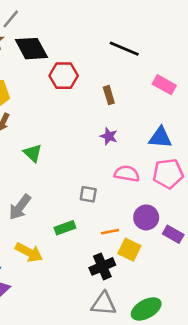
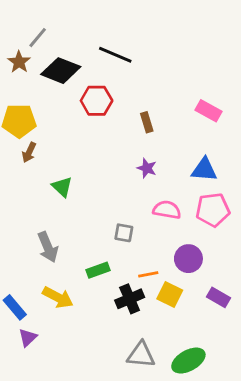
black diamond: (31, 49) -> (61, 71), turned -40
black line: (124, 49) -> (115, 55), moved
gray arrow: (20, 207) -> (48, 247), turned -60
purple rectangle: (173, 234) -> (219, 297), moved
black cross: (102, 266) -> (130, 299), moved

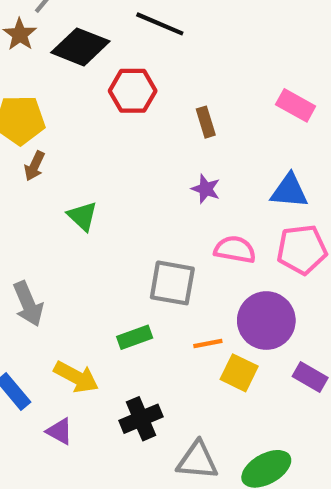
gray square: (124, 233) -> (172, 283), size x1.6
gray arrow: (48, 247) -> (28, 304), moved
purple circle: (188, 259) -> (266, 321), size x1.4
black cross: (130, 299) -> (141, 419), moved
purple triangle: (28, 338) -> (60, 431), moved, turned -48

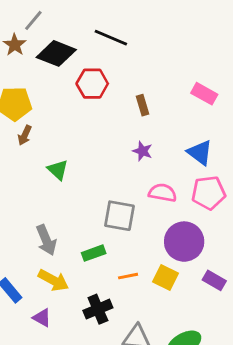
blue triangle: (289, 191) -> (200, 153), turned 32
gray arrow: (28, 304) -> (46, 240), moved
orange line: (208, 344) -> (128, 276), moved

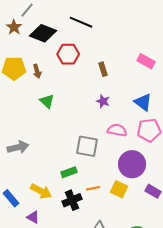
brown arrow: (25, 135) -> (37, 71), moved, turned -40
green triangle: (58, 170) -> (47, 101), moved
gray arrow: (46, 240) -> (18, 147), moved, turned -80
black cross: (98, 309) -> (72, 200), moved

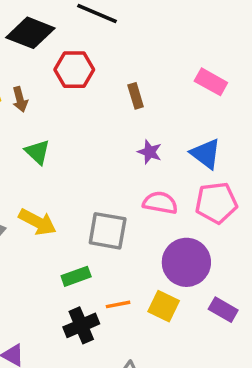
purple star: (103, 101) -> (150, 152), moved
yellow arrow: (41, 191) -> (37, 222), moved

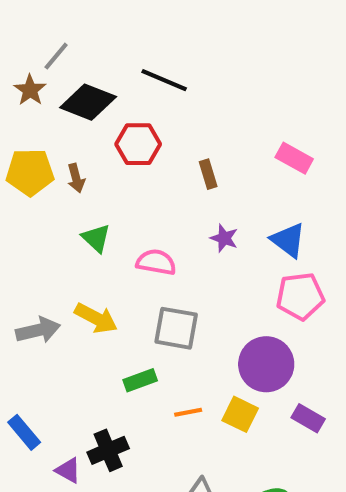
pink semicircle: (160, 203) -> (156, 262), moved
black cross: (81, 325) -> (108, 450), moved

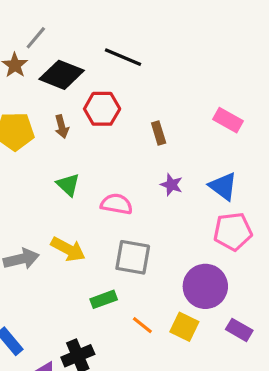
brown arrow: (76, 178) -> (62, 127), moved
orange line: (188, 412) -> (142, 325), turned 50

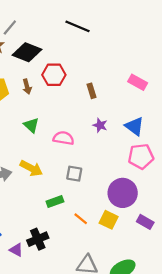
black line: (123, 57) -> (77, 26), moved
gray square: (133, 257) -> (74, 174), size x0.7

